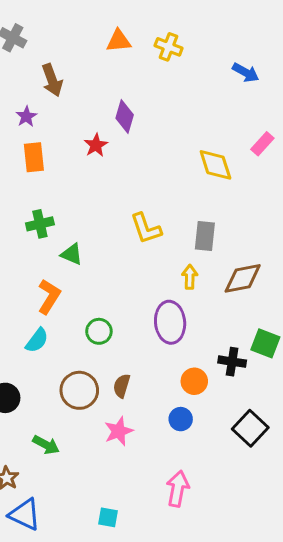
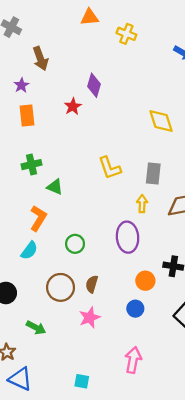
orange triangle: (119, 41) -> (90, 17), moved

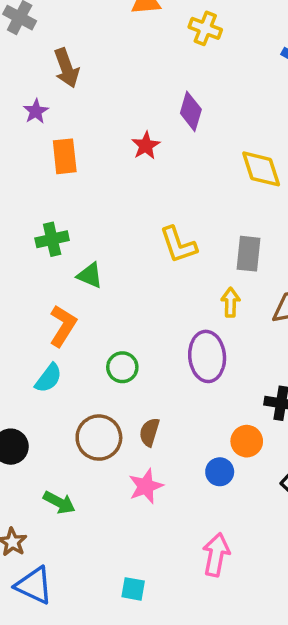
purple diamond: (94, 85) -> (191, 111), moved
red star: (73, 106) -> (146, 146), moved
orange rectangle: (27, 115) -> (65, 156), moved
orange circle: (145, 281) -> (247, 441), moved

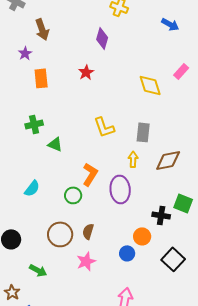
purple diamond: (191, 111) -> (102, 38), moved
orange L-shape: (63, 326) -> (90, 174), moved
cyan semicircle: (48, 378) -> (32, 188), moved

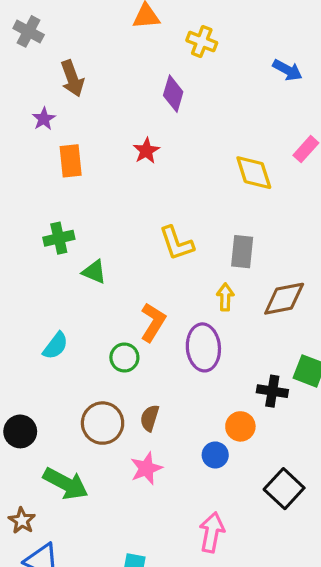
black square: (173, 259) -> (284, 489), moved
green arrow: (38, 270) -> (66, 484), size x1.5

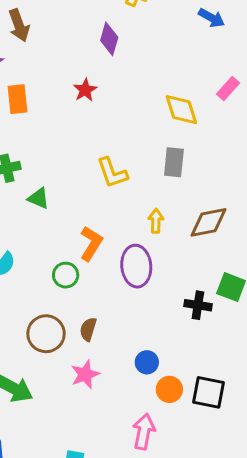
gray rectangle: (242, 252) -> (174, 162), moved
orange circle: (240, 426) -> (169, 389), moved
black square: (284, 489) -> (208, 392), turned -32

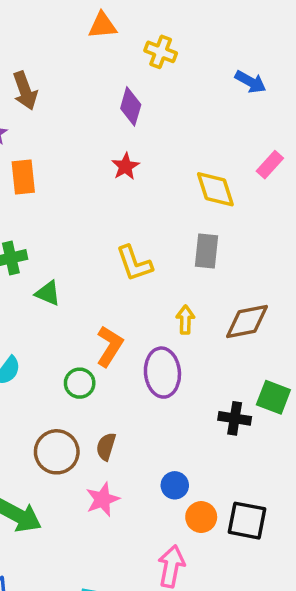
red star: (85, 90) -> (125, 166), moved

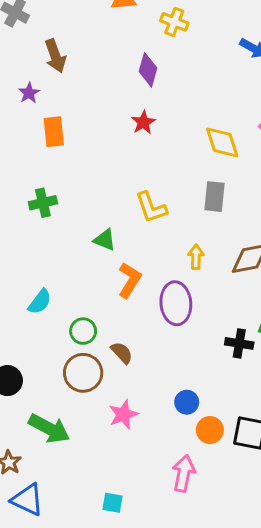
green triangle: (48, 293) -> (105, 240), moved
green circle: (80, 383) -> (83, 331), moved
brown semicircle: (106, 447) -> (122, 353), moved, turned 120

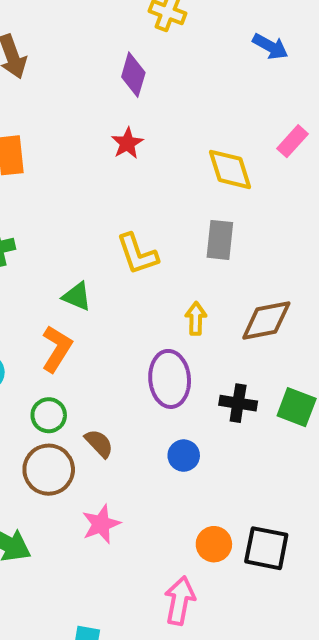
orange L-shape: (129, 280) -> (57, 349), moved
black cross: (239, 343) -> (238, 403), moved
blue circle: (187, 402) -> (184, 456), moved

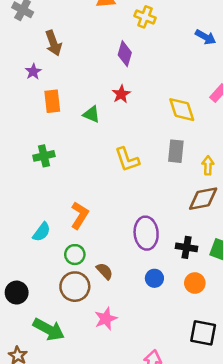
green triangle: (77, 296) -> (91, 114), moved
yellow arrow: (196, 319) -> (208, 165), moved
orange circle: (214, 544) -> (195, 283), moved

